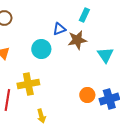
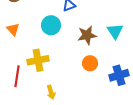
brown star: (77, 40) -> (87, 35), moved
orange circle: (87, 95) -> (90, 63), moved

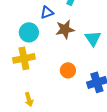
brown star: (87, 35) -> (65, 29), moved
yellow cross: (38, 60) -> (24, 58), moved

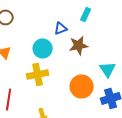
cyan triangle: (93, 38) -> (108, 69), moved
orange circle: (68, 70) -> (82, 86), size x1.5

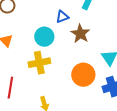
brown star: (79, 45) -> (80, 34), turned -30

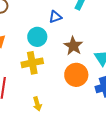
brown star: (80, 34) -> (73, 46), moved

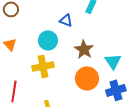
blue triangle: (55, 17) -> (66, 20), turned 40

